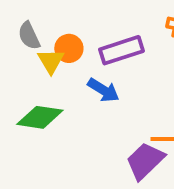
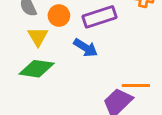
yellow triangle: (51, 61) -> (38, 37), moved

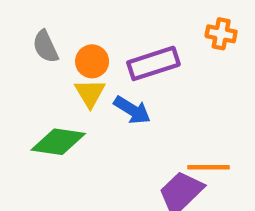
yellow triangle: (38, 37) -> (90, 93), moved

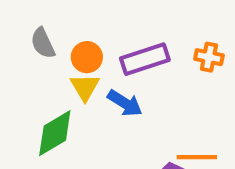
orange cross: (221, 34) -> (209, 57), moved
green diamond: (58, 142) -> (55, 133), turned -39

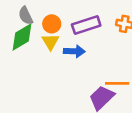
blue arrow: (125, 103) -> (74, 51), turned -30
green diamond: (55, 133) -> (22, 37), moved

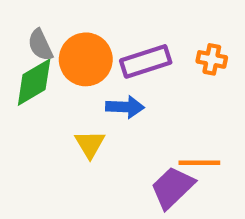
orange circle: (52, 24) -> (86, 59), size x1.6
yellow triangle: (51, 42) -> (90, 144), moved

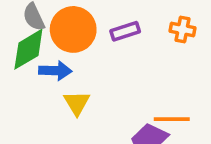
purple rectangle: (146, 61) -> (125, 31), size x0.7
blue arrow: (125, 107) -> (55, 71), moved

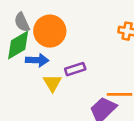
purple rectangle: (125, 31) -> (75, 69), moved

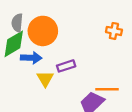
gray semicircle: (22, 22) -> (17, 23), turned 30

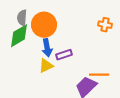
blue arrow: (31, 58) -> (47, 48), moved, turned 78
yellow triangle: (45, 79) -> (46, 66), turned 35

